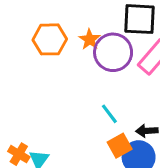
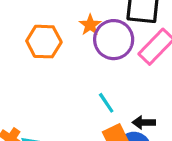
orange hexagon: (50, 39) -> (44, 42), moved

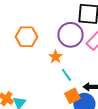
orange star: (90, 25) -> (55, 57), moved

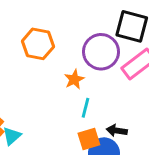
cyan line: (66, 75) -> (85, 108), turned 40

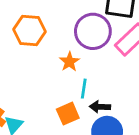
black arrow: (117, 131) -> (100, 107), moved
orange square: (89, 139) -> (68, 114), moved

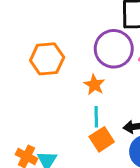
cyan line: (84, 89) -> (96, 117), moved

